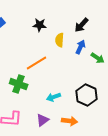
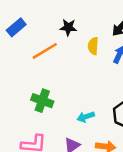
orange line: (37, 63) -> (45, 51), moved

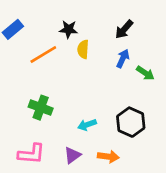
yellow semicircle: (93, 46) -> (83, 49), moved

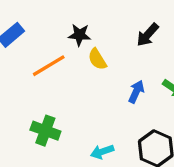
yellow semicircle: (83, 49) -> (97, 59), turned -36
blue arrow: (123, 59) -> (136, 92), moved

